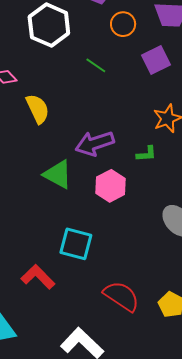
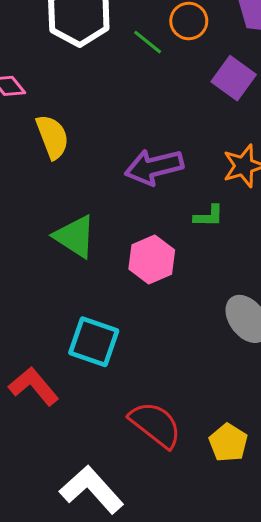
purple square: (156, 60) -> (234, 78), turned -32
green line: (96, 65) -> (148, 42), moved
purple arrow: (95, 143) -> (154, 167), moved

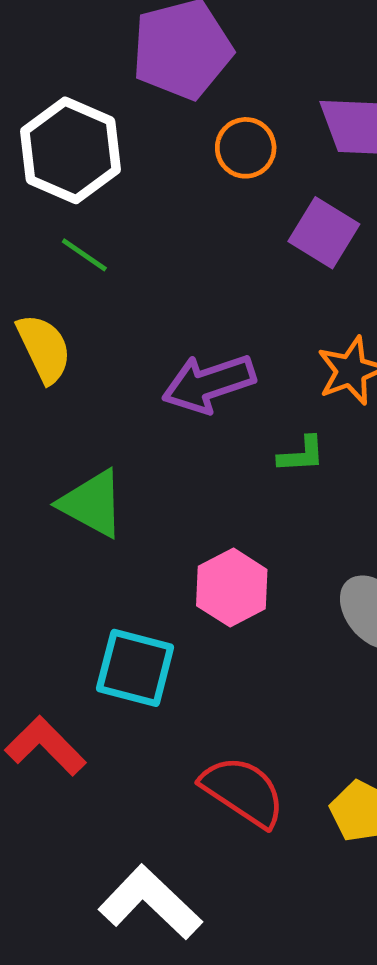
green line: (148, 42) -> (84, 255), moved
pink hexagon: (152, 260) -> (232, 588), moved

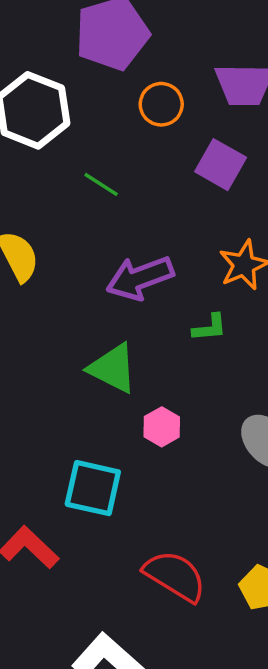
green line: (84, 255) -> (101, 184), moved
green triangle: (92, 503) -> (113, 368), moved
pink hexagon: (232, 588) -> (162, 427), size x0.7

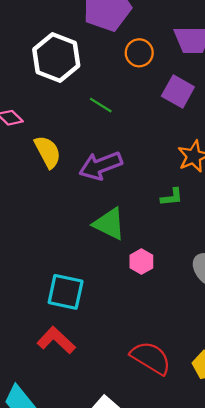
purple arrow: (140, 278) -> (101, 166), moved
cyan square: (93, 488) -> (66, 292), moved

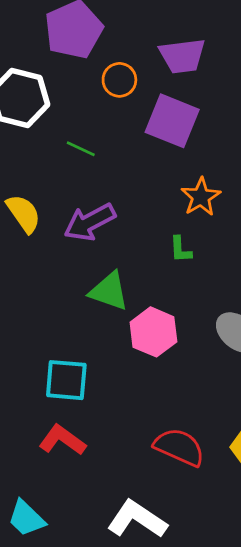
purple square: (178, 91) -> (172, 121), size x1.4
green L-shape: (172, 197) -> (181, 249), turned 100
pink hexagon: (141, 262) -> (153, 332), size x1.6

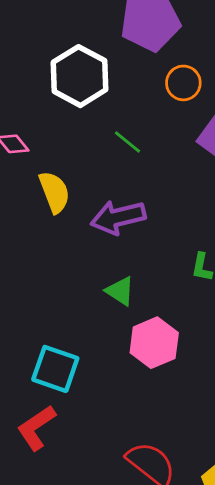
green triangle: (109, 291) -> (120, 291), size x0.7
red L-shape: (62, 440) -> (36, 428), turned -84

